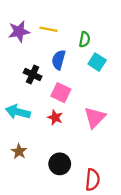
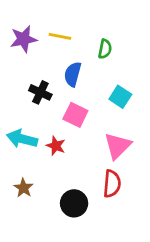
cyan square: (97, 62) -> (120, 97), moved
red star: (55, 117) -> (56, 146), moved
red semicircle: (93, 180) -> (112, 184), moved

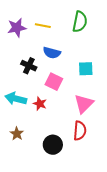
green semicircle: (105, 49) -> (80, 22), moved, size x1.5
blue semicircle: (73, 74) -> (52, 53), turned -90
cyan square: (120, 97) -> (86, 69), turned -35

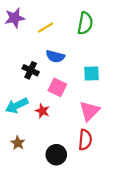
yellow line: (43, 26) -> (46, 28), turned -42
purple star: (17, 28) -> (15, 18), moved
cyan arrow: (16, 99) -> (17, 106), turned -40

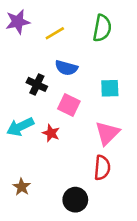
brown star: (18, 143) -> (22, 187), moved
black circle: (56, 155) -> (75, 200), moved

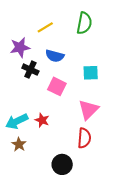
purple star: (18, 22) -> (20, 47), moved
cyan arrow: (20, 127) -> (17, 121), moved
red star: (51, 133) -> (42, 120), moved
brown star: (22, 187) -> (19, 144), moved

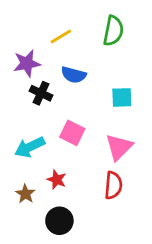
pink square: (57, 86) -> (72, 133), moved
red star: (42, 120) -> (57, 180), moved
cyan arrow: (17, 121) -> (30, 147), moved
black circle: (62, 164) -> (59, 221), moved

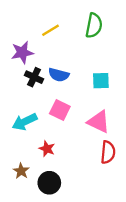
blue semicircle: (74, 75) -> (59, 75), moved
pink triangle: (119, 147) -> (99, 122), turned -50
red semicircle: (113, 185) -> (108, 152), moved
brown star: (25, 194) -> (21, 171), moved

